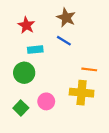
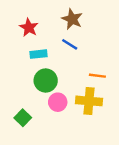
green circle: (24, 73) -> (46, 80), moved
pink circle: (46, 101) -> (58, 102), moved

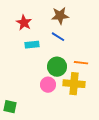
brown star: (72, 19) -> (60, 16), turned -30
green circle: (46, 80) -> (57, 67), moved
green square: (23, 118) -> (10, 107), moved, turned -32

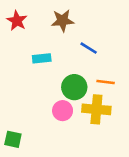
brown star: (60, 16) -> (63, 21), moved
red star: (24, 23) -> (17, 21), moved
blue line: (58, 37) -> (89, 48), moved

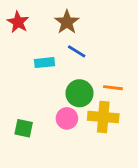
brown star: (63, 21) -> (67, 22), turned -30
blue line: (89, 48) -> (77, 51), moved
green square: (13, 139) -> (24, 128), moved

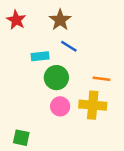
green circle: (79, 93) -> (56, 78), moved
green square: (24, 128) -> (21, 138), moved

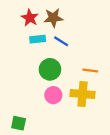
red star: (16, 20) -> (30, 18), moved
brown star: (60, 20) -> (53, 18), turned 30
cyan rectangle: (40, 56) -> (38, 39), moved

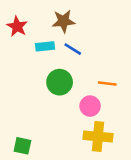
red star: (30, 18) -> (17, 27), moved
yellow cross: (82, 94) -> (98, 137), moved
pink circle: (53, 95) -> (90, 106), moved

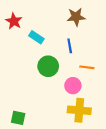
brown star: (64, 21) -> (76, 17), moved
cyan rectangle: (45, 46) -> (36, 37), turned 40
blue line: (73, 49) -> (70, 46), moved, turned 48

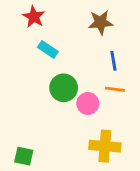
red star: (14, 21) -> (34, 17), moved
blue line: (70, 46) -> (113, 61), moved
pink circle: (73, 86) -> (88, 103), moved

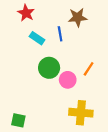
blue line: (113, 61) -> (60, 34), moved
orange line: (115, 89) -> (89, 69), turned -64

